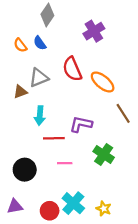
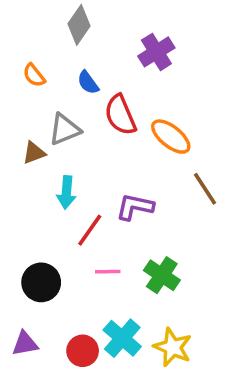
blue semicircle: (40, 43) -> (88, 83), moved
red line: (54, 138) -> (90, 230), turned -54
green cross: (104, 154) -> (162, 275), moved
yellow star: (104, 209) -> (173, 347), size x1.5

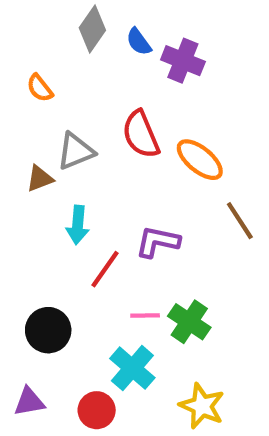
purple cross: (156, 52) -> (183, 61), turned -36
blue semicircle: (88, 83) -> (139, 42), moved
pink line: (108, 272) -> (145, 315), moved
cyan cross: (122, 338) -> (132, 368), moved

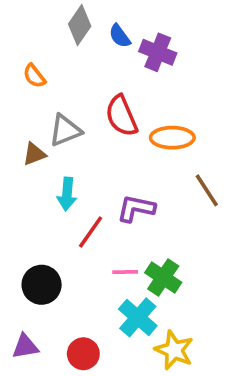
orange ellipse: (200, 160) -> (172, 138), turned -39
cyan cross: (132, 368) -> (138, 317), moved

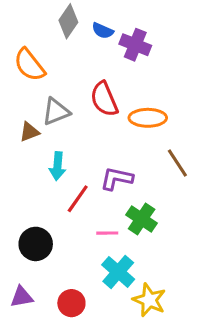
blue semicircle: (120, 36) -> (103, 31), turned -30
orange semicircle: (34, 76) -> (29, 65), size x1.6
green cross: (163, 277) -> (142, 219), moved

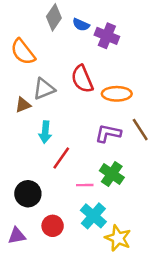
purple L-shape: (117, 179) -> (108, 133), moved
red circle: (71, 303) -> (53, 226), moved

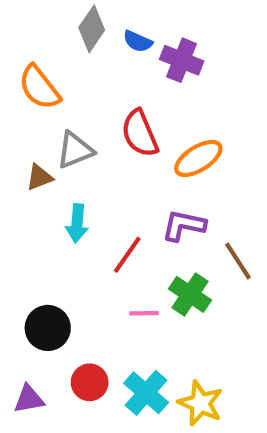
orange ellipse: (117, 94) -> (198, 158), turned -32
brown line: (140, 130) -> (238, 261), moved
red line: (61, 158) -> (127, 255), moved
cyan cross: (93, 216) -> (146, 393), moved

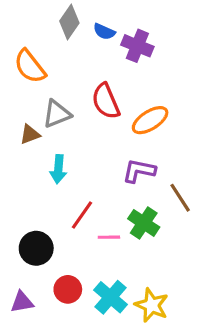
red line: (127, 255) -> (82, 215), moved

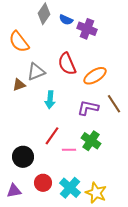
cyan arrow: (58, 169) -> (50, 100), moved
brown line: (180, 198) -> (114, 104), moved

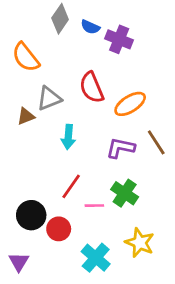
red circle: (43, 183) -> (59, 229), moved
purple triangle: (14, 191) -> (19, 262), turned -49
yellow star: (96, 193) -> (140, 243), moved

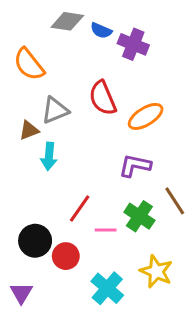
gray diamond: (60, 19) -> (67, 21), turned 64
cyan arrow: (68, 137) -> (49, 156), moved
brown line: (156, 142) -> (175, 201), moved

